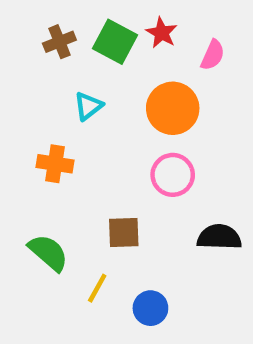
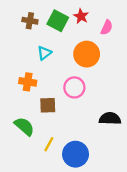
brown cross: (59, 42) -> (30, 21), turned 32
pink circle: (173, 175) -> (74, 87), moved
brown square: (124, 233) -> (48, 105), moved
blue circle: (150, 308) -> (76, 154), size x1.5

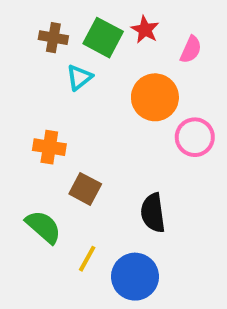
cyan triangle: (44, 53) -> (79, 77), moved
pink circle: (74, 87) -> (195, 137), moved
brown square: (48, 105) -> (85, 189), turned 30
black semicircle: (110, 119) -> (153, 213), moved, turned -100

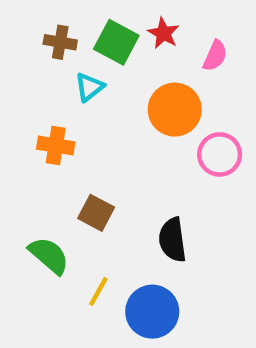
orange cross: (49, 147) -> (56, 145), moved

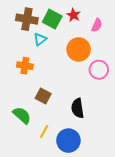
brown cross: (60, 42) -> (27, 19), size x1.5

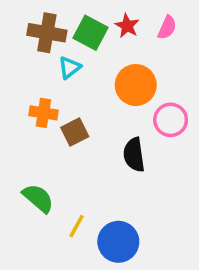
pink semicircle: (97, 25) -> (167, 28), moved
brown square: (43, 96) -> (75, 132), moved, turned 35
black semicircle: (78, 108) -> (134, 155), moved

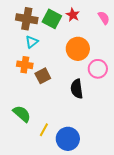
pink semicircle: (167, 28) -> (104, 18), moved, turned -56
cyan triangle: (70, 68) -> (32, 42), moved

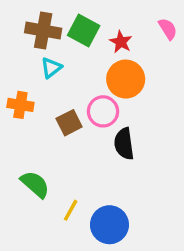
red star: (73, 15) -> (121, 42), moved
orange cross: (25, 65) -> (20, 105), moved
pink circle: (98, 69) -> (103, 111), moved

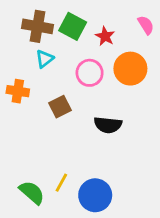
orange circle: (126, 79) -> (130, 69), moved
pink circle: (103, 111) -> (90, 73), moved
black semicircle: (124, 144) -> (108, 125), turned -76
green semicircle: (35, 184) -> (32, 192), moved

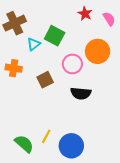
brown cross: (37, 26) -> (15, 23), moved, turned -35
green square: (73, 26) -> (55, 36), moved
red star: (105, 36) -> (85, 14), moved
pink circle: (90, 73) -> (72, 64), moved

